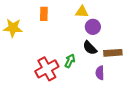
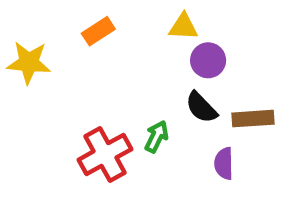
orange rectangle: (44, 14) -> (98, 31), turned 56

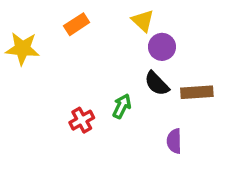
yellow triangle: (183, 27) -> (143, 21), turned 40
red cross: (105, 154) -> (82, 120), size x0.6
purple semicircle: (224, 163) -> (174, 141), moved

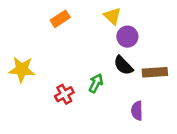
yellow star: (22, 49) -> (22, 70), moved

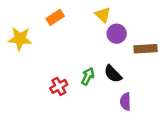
black semicircle: (123, 65) -> (113, 74), moved
yellow star: (22, 70) -> (20, 39), moved
brown rectangle: (155, 72) -> (146, 49), moved

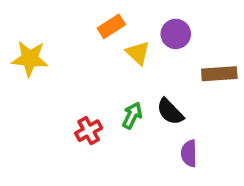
yellow triangle: (103, 15) -> (138, 53), moved
orange rectangle: (55, 17) -> (111, 26), moved
purple circle: (117, 34) -> (176, 34), moved

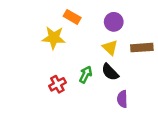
orange rectangle: (111, 26) -> (72, 17), turned 63
yellow triangle: (138, 53) -> (110, 48), moved
yellow star: (30, 59) -> (54, 38), moved

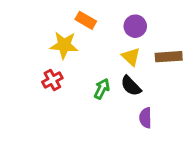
red cross: (57, 84) -> (52, 80), moved

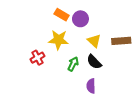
purple circle: (135, 26) -> (80, 19), moved
yellow star: (64, 45) -> (58, 40), moved
purple semicircle: (145, 118) -> (91, 86), moved

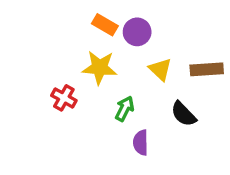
red cross: (37, 58) -> (64, 98), turned -32
black semicircle: (94, 62) -> (184, 114), moved
purple semicircle: (91, 86) -> (141, 143), moved

